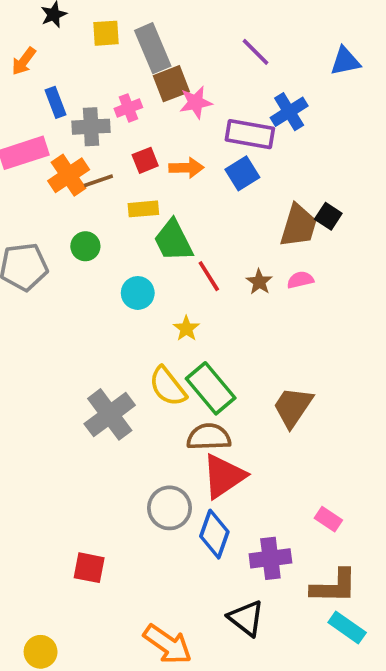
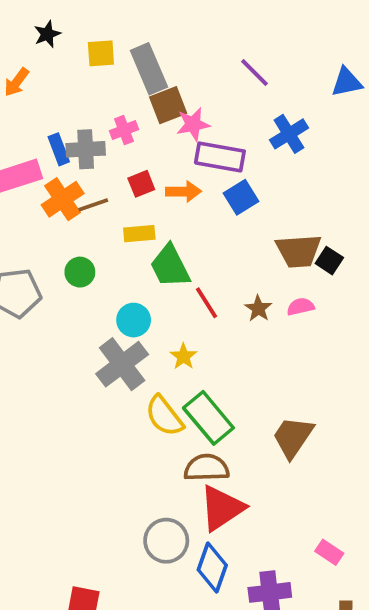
blue rectangle: (56, 102) -> (59, 149), moved
purple rectangle: (250, 134) -> (220, 157), moved
black square: (328, 216) -> (329, 261), moved
brown trapezoid: (298, 226) -> (299, 251), turned 69
gray cross: (110, 414) -> (122, 364), moved

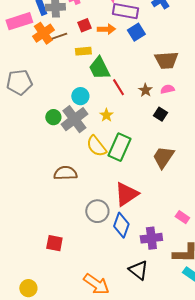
black square: (329, 261) -> (160, 114), moved
green circle: (80, 272) -> (53, 117), moved
green rectangle: (208, 418) -> (119, 147), turned 64
brown semicircle: (206, 468) -> (65, 173), moved

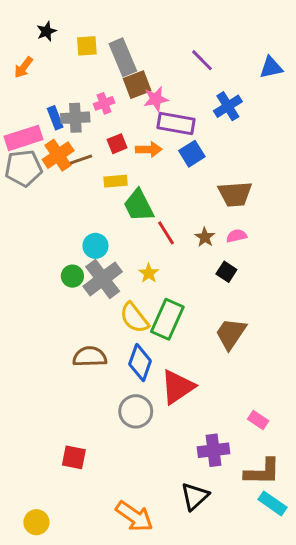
gray pentagon: (19, 82) -> (23, 168), moved
cyan circle: (80, 96) -> (95, 246), moved
blue diamond: (121, 225) -> (140, 362), moved
black triangle: (138, 270) -> (195, 496), turned 40

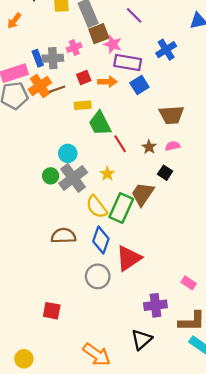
purple line: (202, 60) -> (134, 15), moved
pink star: (156, 99) -> (113, 44), turned 30
brown trapezoid: (231, 334) -> (143, 194), moved

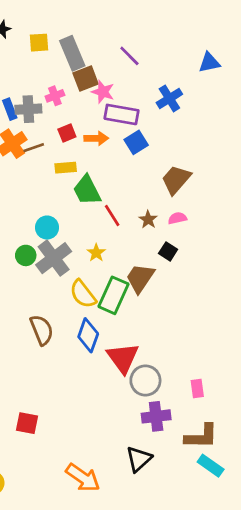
brown trapezoid: (172, 115) -> (176, 180), turned 135
brown semicircle: (63, 236) -> (42, 330), turned 70
red triangle: (129, 258) -> (123, 358), turned -32
gray circle: (98, 276) -> (145, 380), moved
pink rectangle: (189, 283) -> (197, 388), turned 48

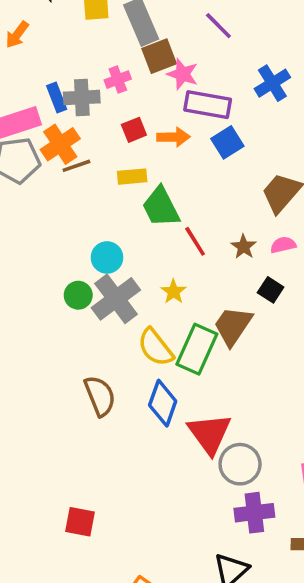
brown line: (34, 148) -> (76, 166), moved

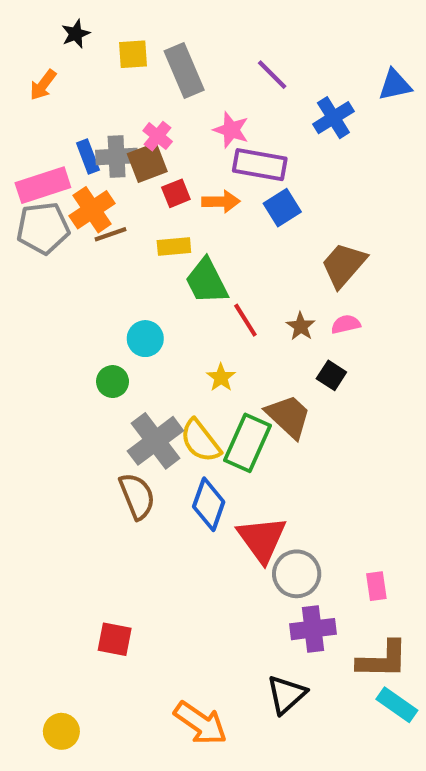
brown square: (159, 56) -> (147, 163), moved
pink cross: (118, 80) -> (158, 136), turned -30
blue cross: (272, 83) -> (333, 118), moved
gray cross: (116, 299) -> (155, 441), moved
brown trapezoid: (233, 326) -> (288, 416), turned 99

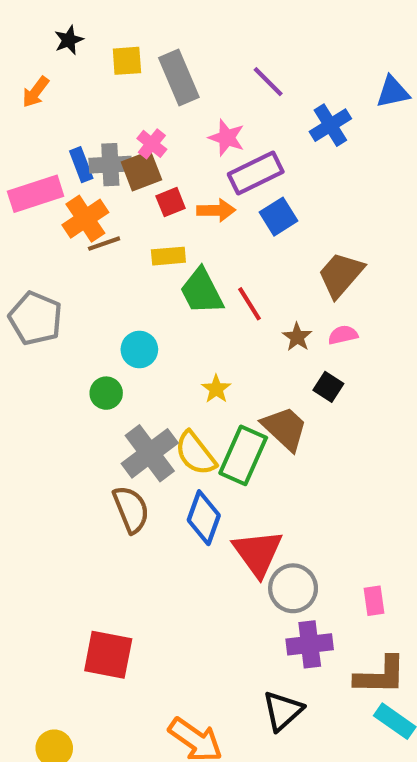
purple rectangle: (260, 165) -> (256, 173), turned -36
gray pentagon: (43, 228) -> (36, 318), moved, turned 30
red line: (245, 320) -> (249, 304), moved
red square: (115, 639) -> (108, 655), size x1.4

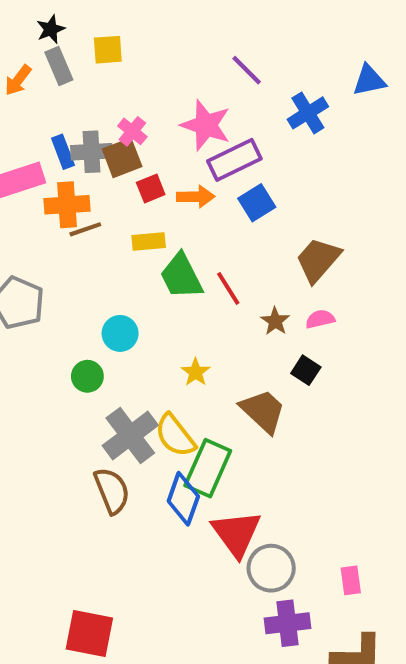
gray rectangle: (179, 77) -> (59, 66), moved, size x0.7
pink star: (227, 138) -> (206, 125), size x1.4
orange cross: (85, 219) -> (67, 205), turned 30
green rectangle: (243, 455) -> (208, 468), moved

